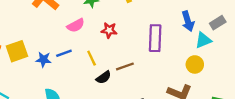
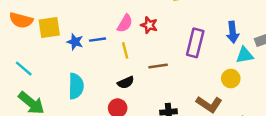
pink semicircle: (76, 25) -> (125, 23), moved, turned -42
black semicircle: (104, 77) -> (126, 82), moved

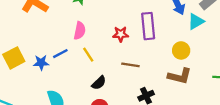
red star: (149, 25) -> (121, 34), moved
brown line: (158, 66) -> (130, 65), moved, turned 36
yellow circle: (231, 79) -> (181, 50), moved

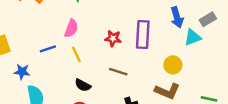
blue star: (41, 63) -> (22, 72), moved
black semicircle: (99, 83) -> (83, 85), turned 63

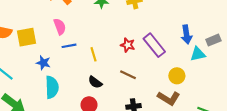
pink semicircle: (71, 28) -> (60, 27), moved, turned -49
purple rectangle: (143, 34) -> (154, 45), turned -50

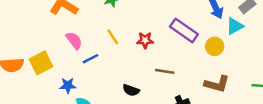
red star: (128, 45) -> (145, 40), moved
yellow line: (93, 54) -> (113, 37), moved
yellow circle: (177, 76) -> (215, 46), moved

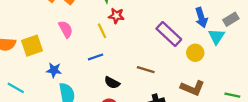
cyan triangle: (235, 26) -> (216, 36), turned -36
red star: (145, 40) -> (116, 16), moved
blue line: (91, 59) -> (96, 57), moved

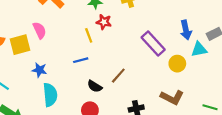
pink semicircle: (66, 29) -> (40, 30), moved
cyan triangle: (216, 36) -> (199, 49), turned 42
brown line: (146, 70) -> (118, 76), moved, turned -70

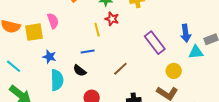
yellow circle: (177, 64) -> (174, 71), moved
black semicircle: (95, 86) -> (80, 71), moved

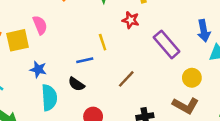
red star: (112, 19) -> (131, 20), moved
yellow line: (97, 30) -> (103, 42), moved

